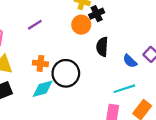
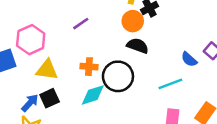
black semicircle: (102, 47) -> (138, 46), moved, turned 108
cyan line: (124, 89) -> (170, 84), moved

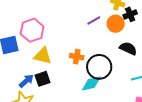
purple line: (81, 24) -> (94, 21), moved
black semicircle: (138, 46) -> (128, 48), moved
cyan diamond: (93, 95) -> (91, 83), moved

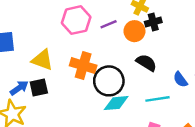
pink hexagon: (32, 30) -> (76, 20), moved
orange cross: (77, 57) -> (83, 66), size x1.5
cyan diamond: (91, 83) -> (116, 103), moved

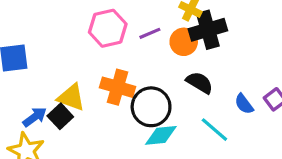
black cross: (153, 22) -> (208, 30), size x1.6
yellow triangle: (42, 60) -> (71, 97), moved
black square: (39, 88) -> (60, 116), turned -30
cyan line: (157, 99) -> (214, 130), turned 50

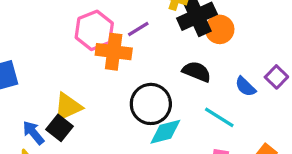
orange circle: (184, 42) -> (220, 29), moved
orange cross: (118, 87) -> (114, 52), moved
yellow triangle: (71, 97) -> (68, 107), turned -36
blue arrow: (35, 117) -> (33, 133), turned -85

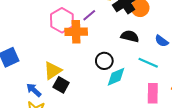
black circle: (151, 104) -> (104, 61), size x0.7
black square: (59, 128) -> (61, 85), moved

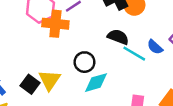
cyan line: (148, 63) -> (134, 54), moved
yellow triangle: (53, 71) -> (50, 80), moved, turned -30

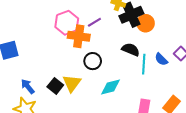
cyan line: (134, 54) -> (144, 64), turned 60
black circle: (84, 62) -> (93, 61), moved

